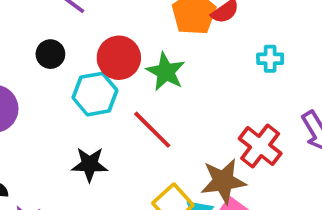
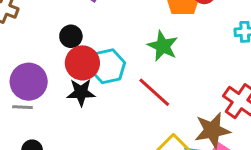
red circle: (119, 58) -> (82, 63), moved
black star: (90, 164) -> (81, 92), moved

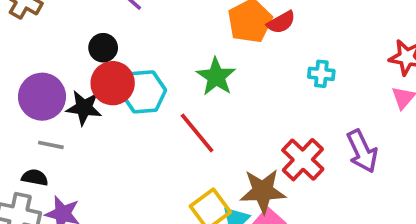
black star: (81, 92) -> (84, 108), moved
gray line: (22, 107) -> (51, 145), moved

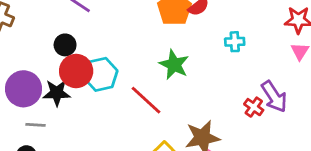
green star: (216, 77) -> (174, 65), moved
red cross: (303, 160) -> (254, 107), moved, size x0.6

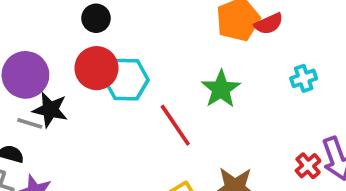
cyan cross: (235, 42) -> (304, 78), turned -30
black circle: (65, 45) -> (96, 18), moved
black star: (57, 93) -> (50, 110), moved

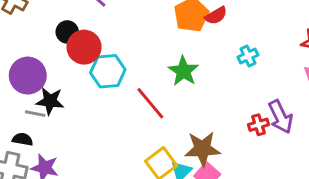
black circle: (96, 18) -> (67, 32), moved
red circle: (96, 68) -> (84, 47), moved
red cross: (308, 166) -> (259, 125), turned 30

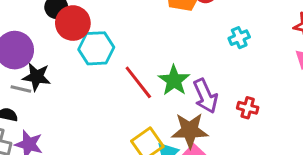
green star: (183, 71) -> (174, 80), moved
purple arrow: (281, 117) -> (205, 96), moved
red cross: (259, 125) -> (248, 108), turned 30

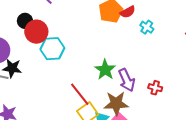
cyan cross: (239, 38) -> (147, 27), moved, turned -32
red line: (138, 82) -> (80, 94), moved

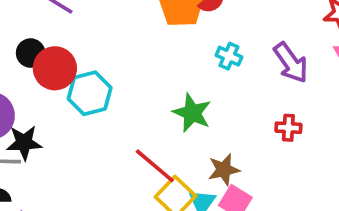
cyan cross: (147, 27) -> (229, 56), moved
purple arrow: (127, 80) -> (291, 63), moved
brown star: (116, 103) -> (224, 170), size x0.7

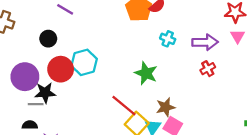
purple arrow: (291, 63) -> (205, 42), turned -55
red circle: (55, 68) -> (61, 69), moved
red cross: (288, 128) -> (208, 69), moved, turned -32

